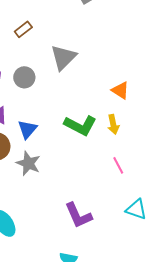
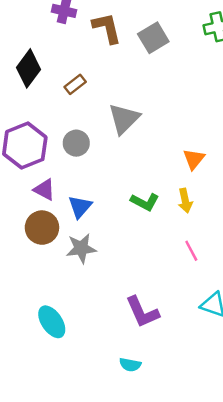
orange triangle: (120, 90) -> (194, 159), turned 36
green L-shape: (80, 125) -> (145, 202), size x0.7
gray star: (28, 163) -> (81, 248), turned -30

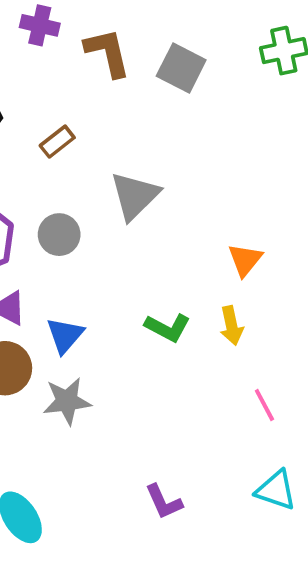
gray square: (153, 38) -> (181, 68), turned -32
pink line: (191, 251) -> (264, 405), moved
purple L-shape: (142, 312) -> (164, 502), size x0.7

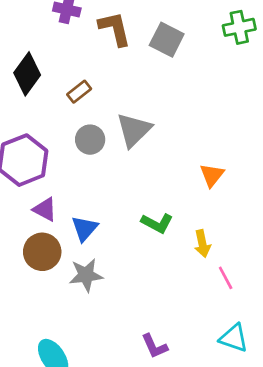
gray circle: (59, 235) -> (90, 140), moved
yellow arrow: (232, 326) -> (202, 244), moved

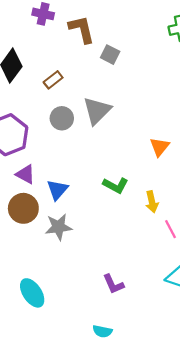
gray square: (167, 40) -> (110, 55), moved, size x0.7

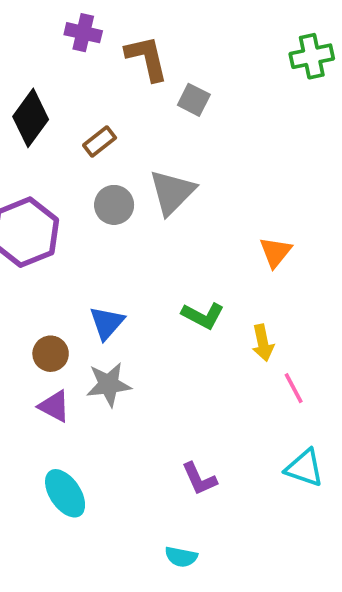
purple triangle: (26, 174) -> (54, 406), moved
brown circle: (23, 208) -> (51, 354), size x0.7

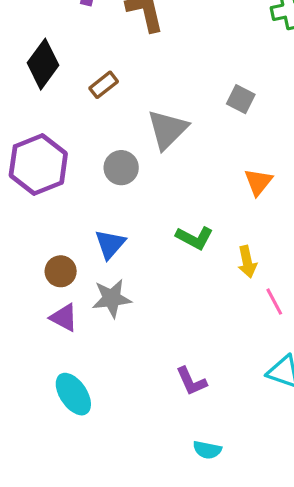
gray square: (194, 100) -> (241, 99), moved
gray circle: (114, 205) -> (121, 168), moved
cyan semicircle: (181, 557) -> (207, 450), moved

